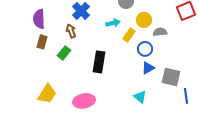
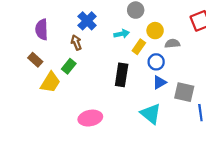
brown rectangle: (42, 42) -> (35, 60), moved, turned -64
black rectangle: (99, 62) -> (122, 75), moved
yellow trapezoid: (47, 94) -> (50, 82), moved
cyan triangle: (140, 97) -> (151, 114), size x1.5

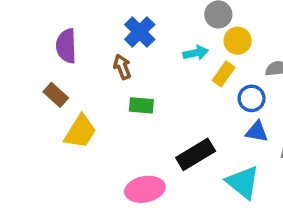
yellow circle: (155, 31) -> (238, 41), moved
green rectangle: (69, 66) -> (141, 105), moved, turned 56
black rectangle: (122, 75) -> (196, 154), moved, turned 50
blue triangle: (159, 82) -> (257, 132), turned 40

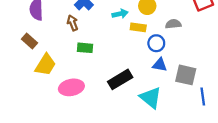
yellow rectangle: (224, 74) -> (138, 27), turned 63
pink ellipse: (145, 189) -> (71, 87), moved

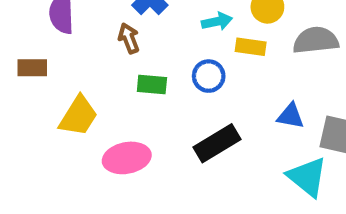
gray semicircle: (173, 24) -> (316, 40), size x1.5
brown rectangle: (30, 41) -> (32, 68), moved, turned -42
blue circle: (156, 43) -> (209, 76), moved
cyan triangle: (151, 98) -> (307, 177), moved

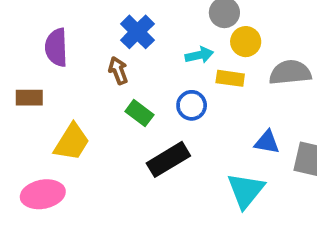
green rectangle: (152, 84) -> (139, 113), turned 32
black rectangle: (217, 143) -> (168, 159), moved
pink ellipse: (127, 158) -> (43, 194), moved
cyan triangle: (307, 177) -> (246, 190), moved, turned 30

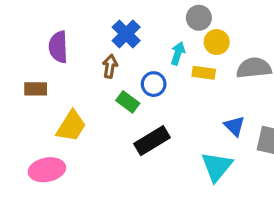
cyan arrow: (199, 55) -> (178, 53), turned -60
brown arrow: (118, 71) -> (110, 66), turned 30
blue circle: (192, 105) -> (154, 84), moved
blue triangle: (267, 142) -> (234, 126), turned 35

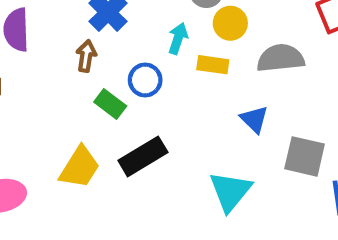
yellow trapezoid: (71, 126) -> (80, 167), moved
blue triangle: (234, 126) -> (254, 119), moved

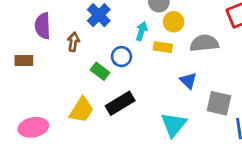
brown arrow: (86, 56) -> (73, 42), moved

